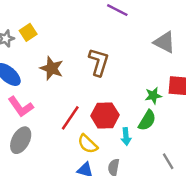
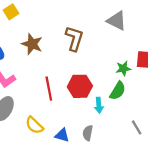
gray triangle: (164, 42) -> (117, 21), moved
red line: (70, 118) -> (49, 89), turned -45
yellow semicircle: (88, 144) -> (34, 125), moved

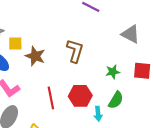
yellow square: (11, 12) -> (15, 44), moved, turned 32
gray triangle: (117, 21) -> (131, 34), moved
green star: (123, 69) -> (113, 72), moved

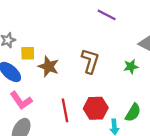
green star: (113, 72) -> (131, 66), moved

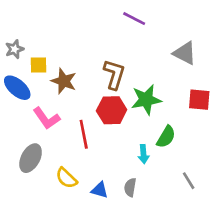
green star: (131, 66) -> (146, 100), moved, size x1.6
pink L-shape: (21, 101) -> (46, 118), moved
red hexagon: (96, 108) -> (112, 110), moved

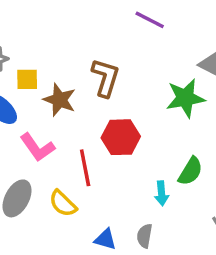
brown L-shape: (114, 74) -> (105, 78), moved
green star: (146, 100) -> (185, 98), moved
yellow semicircle: (66, 178) -> (63, 204), moved

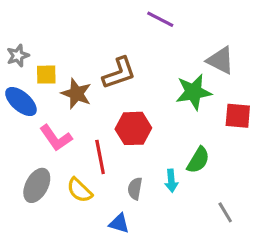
brown L-shape: (105, 78) -> (119, 73), turned 54
gray semicircle: (145, 236) -> (135, 189), moved

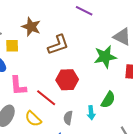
brown star: (76, 94) -> (31, 27), moved
pink L-shape: (56, 138) -> (18, 86), turned 30
red line: (100, 157) -> (46, 98), turned -40

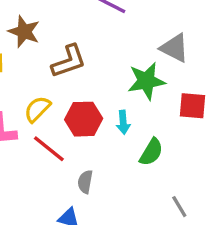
cyan arrow: (91, 113) -> (123, 122), moved
yellow semicircle: (33, 119) -> (37, 109), moved, turned 90

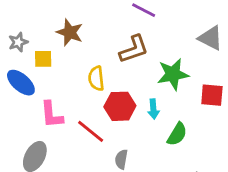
gray triangle: (174, 48) -> (211, 38), moved
brown L-shape: (69, 61) -> (134, 49), moved
yellow semicircle: (37, 109) -> (96, 78), moved, turned -50

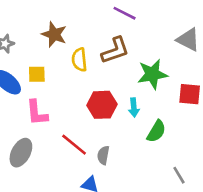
yellow square: (43, 59) -> (37, 74), moved
yellow semicircle: (96, 78) -> (79, 60), moved
red line: (91, 131) -> (74, 145), moved

